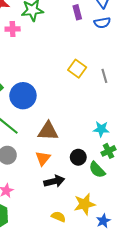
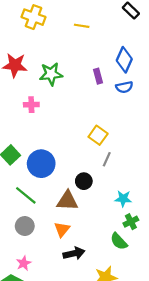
pink cross: (13, 29) -> (31, 105), moved
gray line: (104, 76) -> (107, 159), moved, turned 40
black circle: (78, 157) -> (84, 181), moved

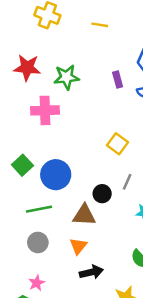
pink cross: (31, 105) -> (45, 110), size x1.6
gray line: (107, 159) -> (127, 182), moved
green line: (26, 195) -> (39, 209), turned -50

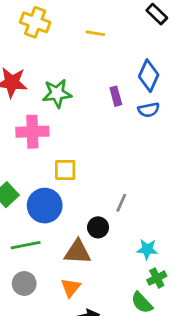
yellow square: (118, 144) -> (65, 170), moved, turned -36
gray line: (127, 182) -> (121, 203), moved

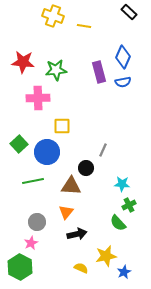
yellow cross: (35, 22) -> (53, 16), moved
purple rectangle: (116, 96) -> (99, 72), size x1.5
gray circle: (24, 283) -> (37, 222), moved

